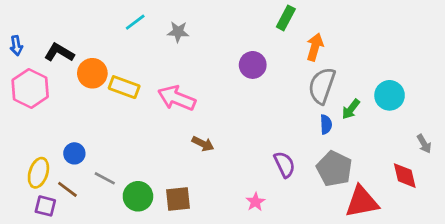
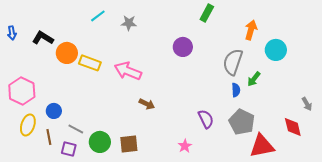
orange arrow: (315, 47) -> (251, 30), moved
pink hexagon: (30, 88) -> (22, 91), moved
cyan circle: (390, 95) -> (276, 50), moved
brown line: (67, 189) -> (49, 137), turned 42
purple square: (45, 206) -> (69, 149), moved

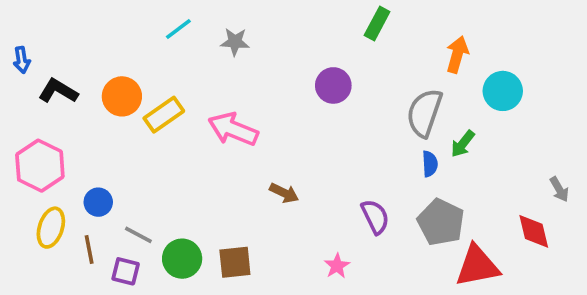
black L-shape: (43, 38) -> (58, 91), moved
yellow rectangle: (90, 63) -> (164, 115), turned -55
brown arrow: (147, 104) -> (284, 193), moved

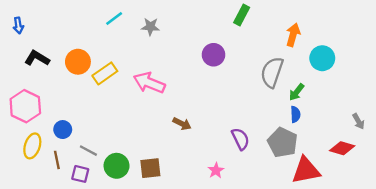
blue arrow: (22, 60) -> (18, 25), moved
blue semicircle: (430, 164) -> (295, 114), moved
red diamond: (534, 231) -> (342, 148), turned -60

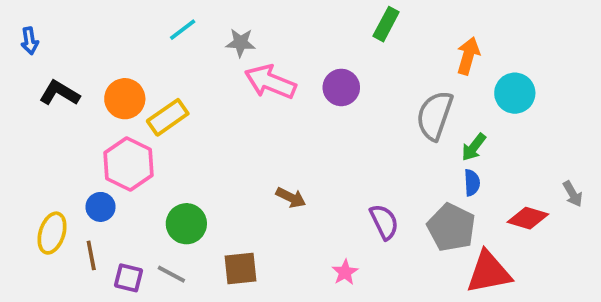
pink arrow: (149, 83) -> (270, 82), moved
pink hexagon: (25, 106) -> (129, 164), moved
red diamond: (342, 148) -> (528, 218), moved
gray line: (88, 151) -> (171, 274), moved
green circle: (116, 166) -> (186, 224), moved

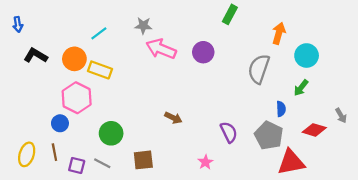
cyan line: (183, 30) -> (99, 33), moved
yellow rectangle: (168, 117) -> (100, 70), turned 55
green arrow: (474, 147) -> (301, 88), moved
yellow ellipse: (52, 233) -> (27, 154), moved

